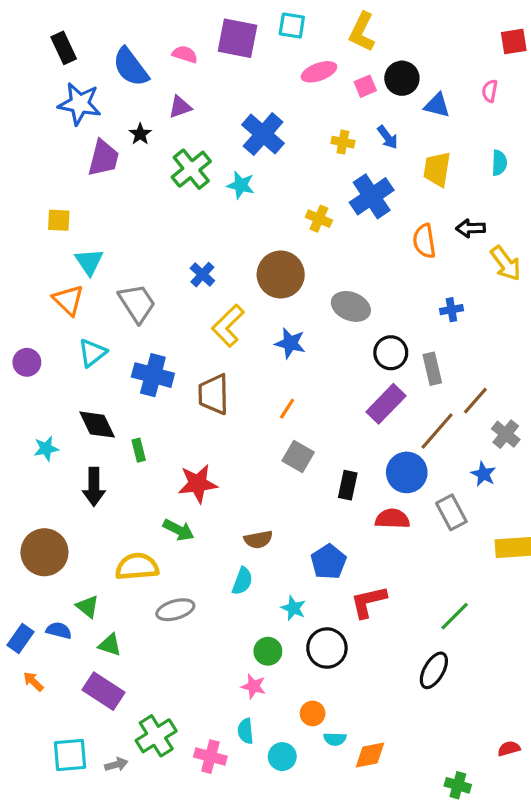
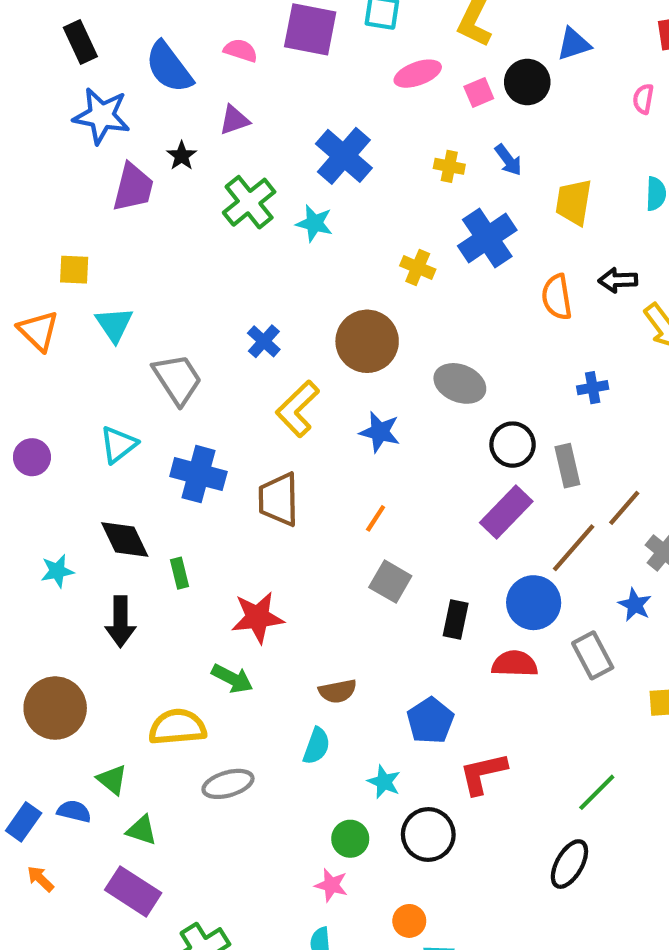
blue triangle: (437, 105) -> (574, 44), moved, turned -32
orange triangle: (68, 300) -> (38, 331), moved

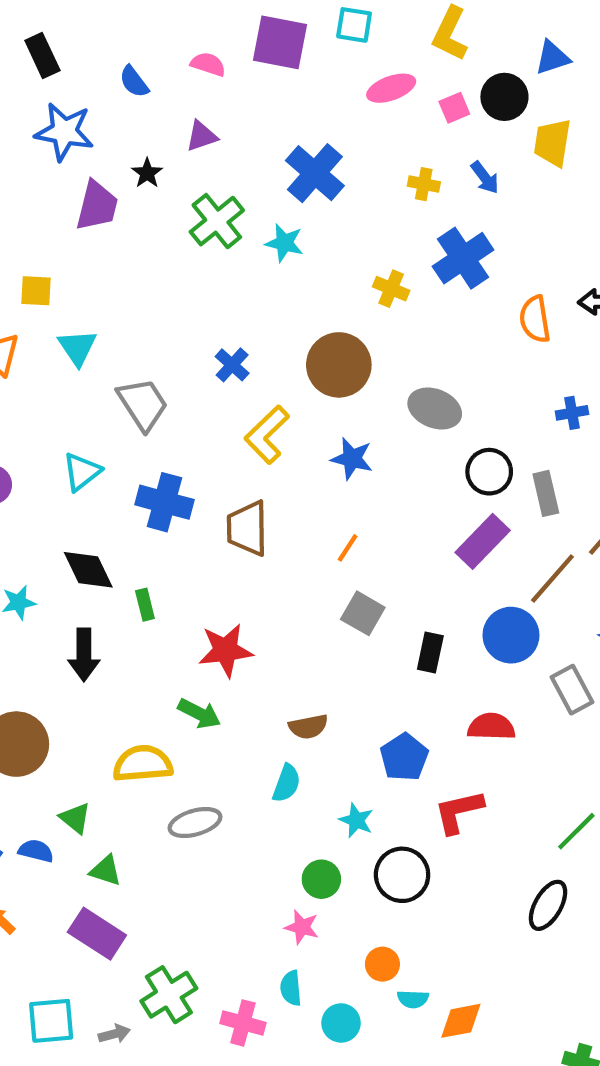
blue semicircle: (169, 67) -> (134, 82), size x0.6
yellow trapezoid: (574, 202) -> (552, 143), moved
red semicircle: (515, 664) -> (491, 727), moved

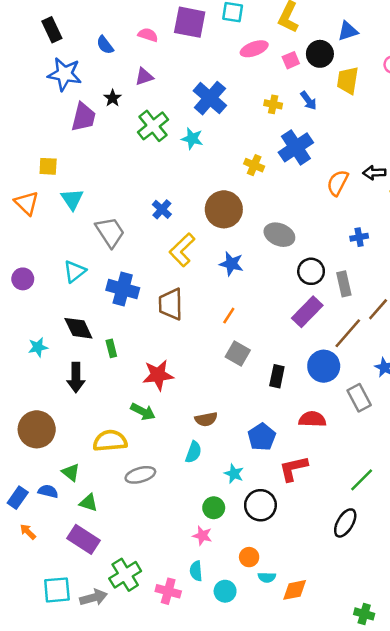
orange semicircle: (535, 319) -> (338, 183), turned 36
gray arrow: (114, 1034) -> (94, 598), size x1.5

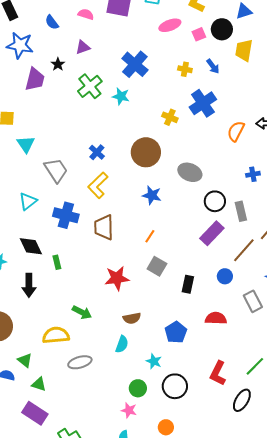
yellow L-shape: (182, 250) -> (98, 185), moved
blue circle: (324, 366) -> (225, 276), size x0.6
red star: (158, 375) -> (117, 278), moved
red L-shape: (293, 469) -> (218, 373), moved, turned -50

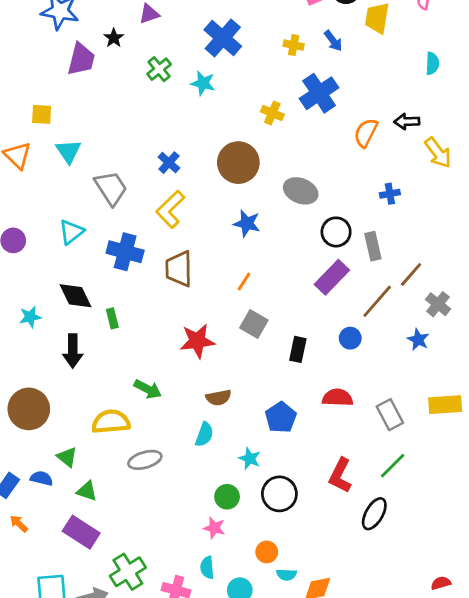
green cross: (90, 86) -> (159, 69), size x0.7
gray rectangle: (253, 301) -> (390, 415), moved

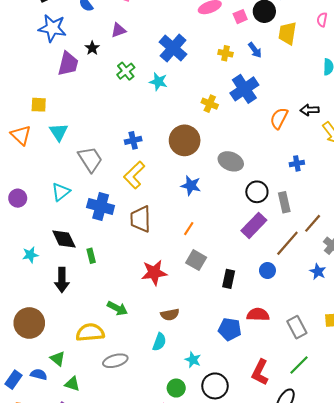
blue cross: (169, 163) -> (133, 140), turned 35
blue pentagon: (281, 417) -> (230, 329), moved, turned -30

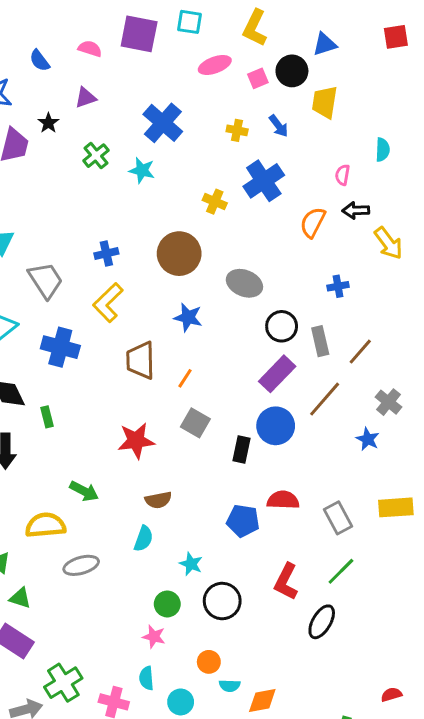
pink semicircle: (322, 20) -> (342, 175), moved
brown trapezoid: (140, 219) -> (141, 360), moved
brown line: (313, 223) -> (360, 352), moved
blue circle: (267, 271) -> (276, 426), moved, size x1.6

